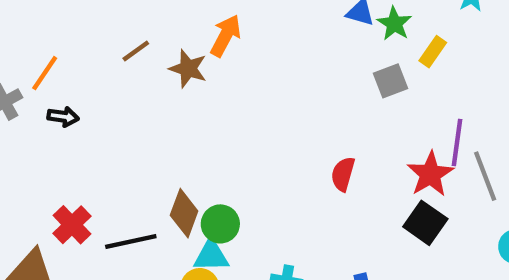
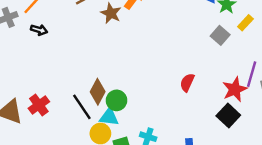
gray square: (390, 81) -> (220, 35), turned -36
red cross: (72, 225) -> (39, 105), moved
black line: (131, 241) -> (82, 107), moved, turned 60

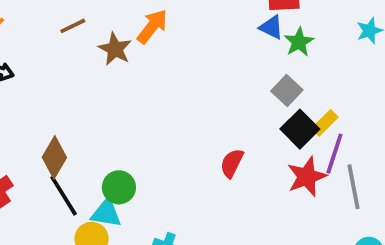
yellow rectangle: (245, 23) -> (325, 123), moved
brown diamond: (98, 92) -> (54, 157), moved
black square: (228, 115) -> (300, 129), moved

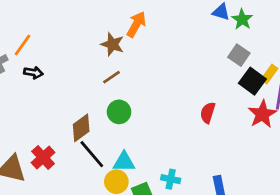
brown line: (73, 26) -> (112, 77), moved
brown diamond: (54, 157) -> (81, 128), turned 32
green circle: (119, 187) -> (119, 112), moved

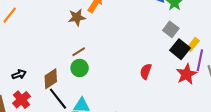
brown star: (112, 44) -> (77, 17), turned -30
black arrow: (33, 73) -> (19, 74), moved, turned -32
brown line: (112, 77) -> (79, 52), moved

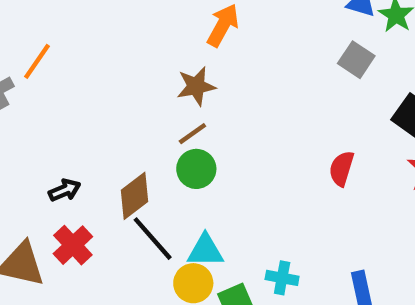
brown star: (77, 17) -> (196, 86), moved
gray square: (171, 29) -> (356, 60), moved

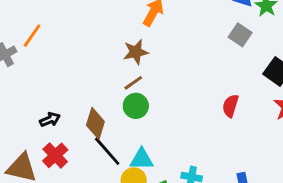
brown diamond: (134, 196) -> (95, 123), turned -36

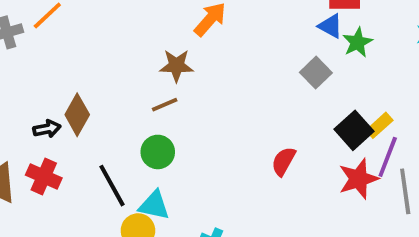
green circle: (136, 106) -> (158, 152), moved
brown diamond: (95, 123) -> (77, 115), moved
red cross: (55, 155) -> (44, 176), turned -35

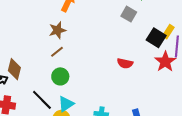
red semicircle: (284, 161) -> (125, 63), turned -91
cyan triangle: (154, 205) -> (66, 104), turned -30

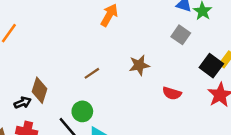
brown star: (57, 30) -> (139, 65), moved
green circle: (60, 76) -> (82, 111), moved

